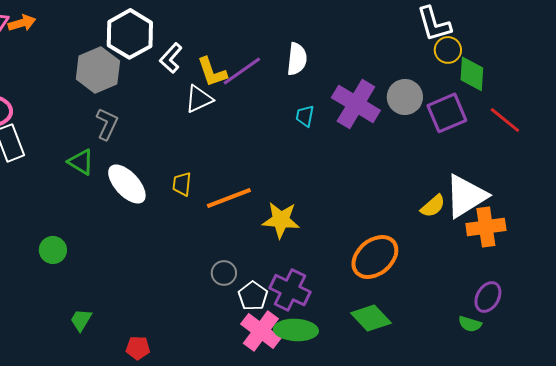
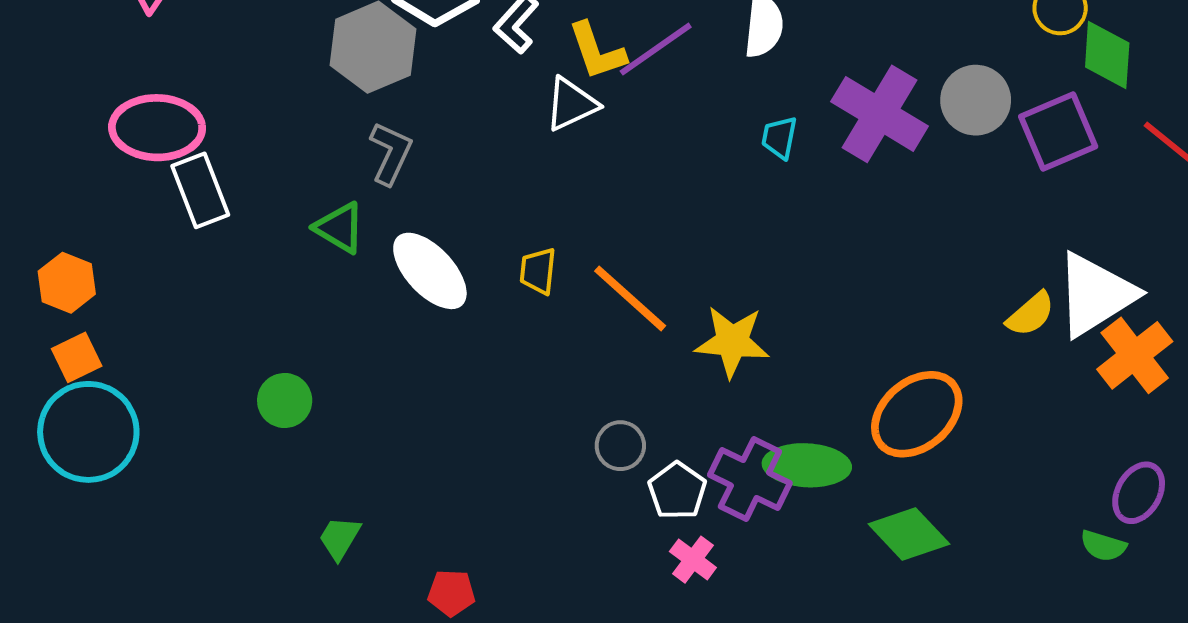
orange line: (229, 198) -> (630, 298), turned 63
orange cross: (486, 227) -> (1135, 355), turned -30
green ellipse: (296, 330) -> (807, 465), moved
pink cross: (261, 331) -> (693, 560), size x0.6

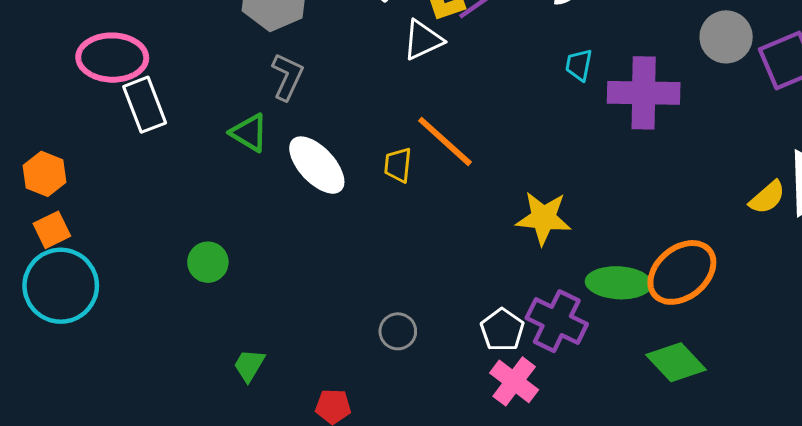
purple cross: (879, 114) -> (644, 93), moved, turned -30
orange line: (630, 298) -> (445, 141), moved
gray circle: (620, 446) -> (398, 331), moved
green ellipse: (807, 465) -> (619, 283), moved
pink cross: (693, 560) -> (514, 381), size x1.4

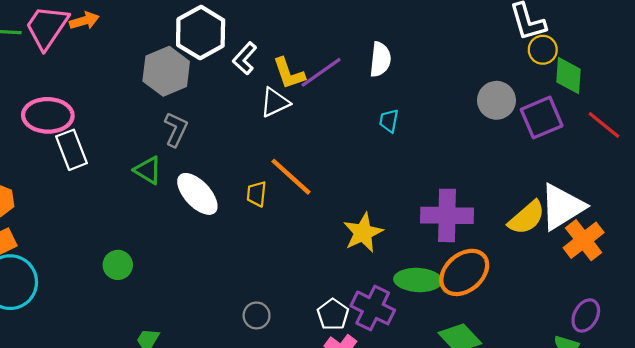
purple cross: (644, 93) -> (447, 215), moved
yellow semicircle: (767, 197) -> (527, 218), size x1.4
yellow star: (544, 218) -> (363, 233), turned -30

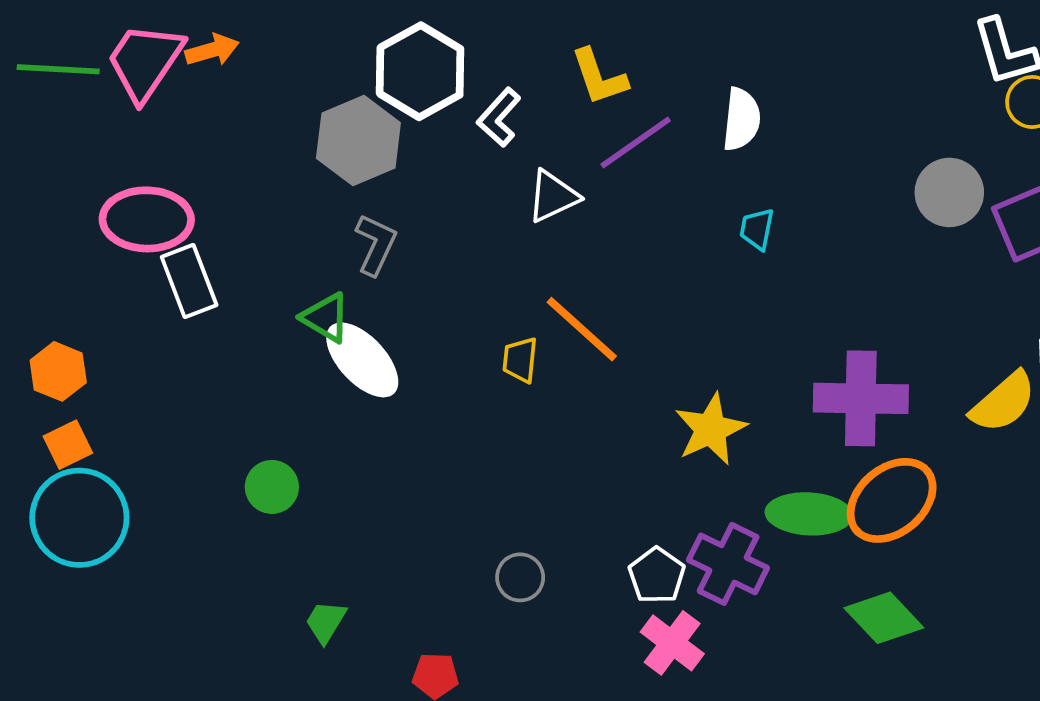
yellow L-shape: (289, 73) -> (599, 77), moved
white ellipse: (197, 194) -> (362, 360), moved

